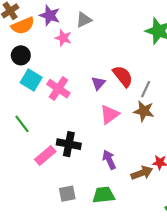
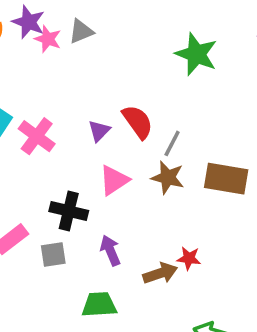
pink star: (63, 38) -> (48, 39), moved
black cross: (69, 144) -> (69, 211), moved
gray square: (67, 194) -> (53, 255), moved

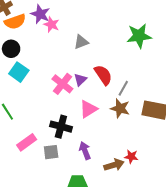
gray triangle: (81, 31) -> (81, 42), moved
green star: (196, 54) -> (139, 36), turned -30
pink cross: (37, 136) -> (62, 84), moved

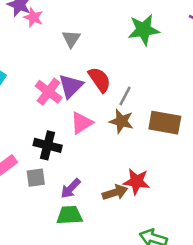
gray triangle: (81, 42) -> (71, 39), turned -35
purple triangle: (80, 80) -> (71, 86), size x1.5
purple arrow: (85, 151) -> (71, 188), moved, turned -114
red star: (131, 157) -> (137, 181), size x1.5

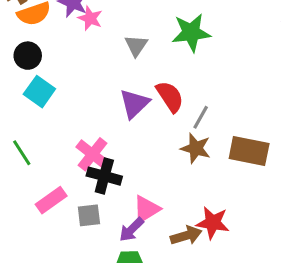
green star: (144, 30) -> (191, 33), moved
pink cross: (49, 92) -> (93, 154), moved
pink triangle: (82, 123) -> (146, 209), moved

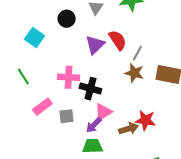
black circle: (28, 56) -> (67, 19), moved
pink cross: (93, 154) -> (69, 77), turned -35
black cross: (104, 176) -> (90, 89), moved

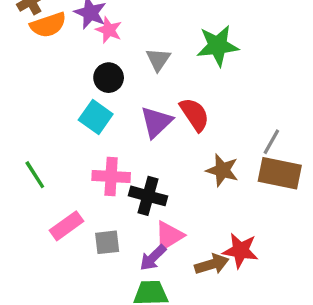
cyan square: (34, 37) -> (96, 117), moved
gray line: (137, 53) -> (271, 142), moved

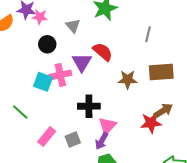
cyan square: (96, 117) -> (43, 82), moved
gray line: (271, 142) -> (148, 34), moved
pink cross: (111, 176) -> (60, 75), moved
brown arrow: (212, 264) -> (163, 111), moved

